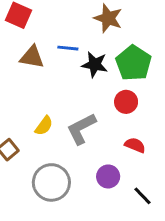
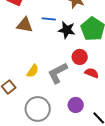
red circle: (126, 102) -> (80, 57), moved
red semicircle: (135, 145) -> (92, 73), moved

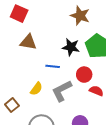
blue line: (49, 19) -> (53, 66), moved

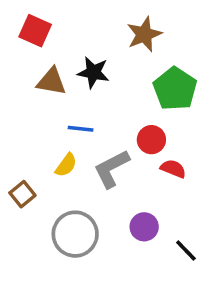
brown star: (80, 16) -> (144, 34), turned 30
black star: (71, 47) -> (93, 72), moved
blue line: (53, 66) -> (81, 129), moved

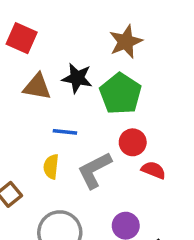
green pentagon: (175, 89) -> (121, 94), moved
yellow semicircle: (66, 165) -> (51, 167), turned 150

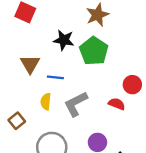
brown triangle: (37, 87) -> (30, 64), moved, turned 50
red circle: (133, 142) -> (132, 85), moved

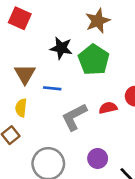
yellow semicircle: (46, 101) -> (21, 108), moved
red semicircle: (117, 104) -> (108, 108), moved, turned -35

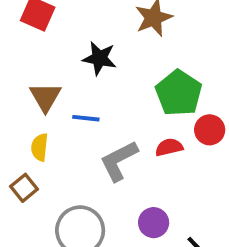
green pentagon: (94, 60) -> (179, 93), moved

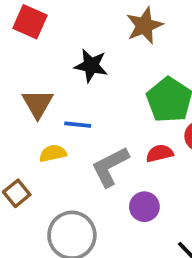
yellow semicircle: (40, 147) -> (53, 153), moved, turned 72
purple circle: (154, 223) -> (144, 207), moved

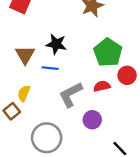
black star: (91, 66) -> (56, 44), moved
yellow semicircle: (53, 153) -> (24, 93), moved, turned -56

